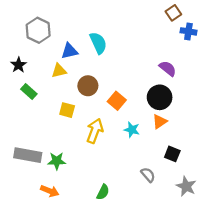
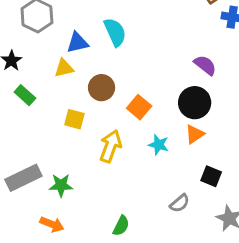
gray rectangle: (28, 155) -> (23, 178), turned -36
gray semicircle: (148, 175) -> (180, 203), turned 91

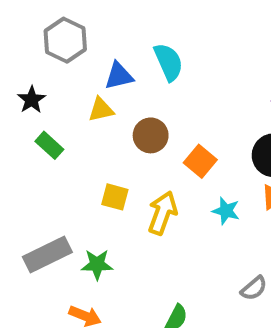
yellow square: (74, 119) -> (115, 197), moved

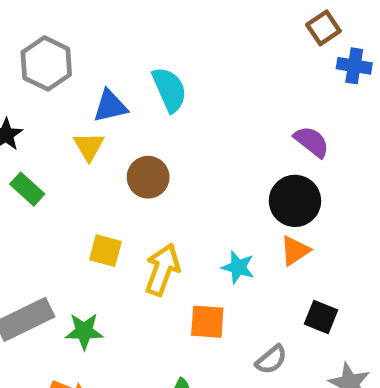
yellow triangle: (101, 110) -> (89, 146), turned -48
orange square: (200, 161) -> (207, 322), moved, turned -36

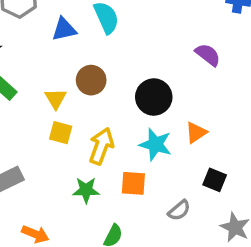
yellow triangle: (89, 146) -> (56, 99), moved
black circle: (295, 201) -> (154, 97), moved
cyan star: (238, 267) -> (155, 144), size x1.4
green star: (84, 331) -> (86, 190), moved

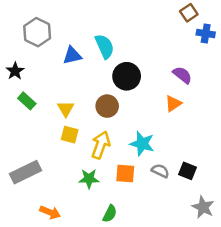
brown circle: (91, 80) -> (107, 106), moved
black circle: (154, 97) -> (127, 76), moved
orange triangle: (196, 133) -> (173, 103), moved
gray semicircle: (179, 210) -> (160, 171), moved, turned -114

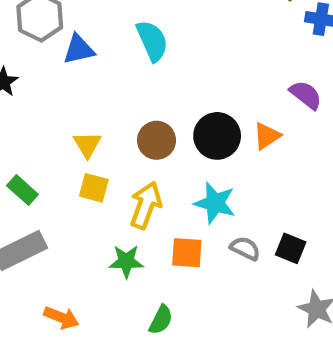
blue triangle: (72, 56) -> (79, 49), moved
purple semicircle: (182, 75) -> (306, 95), moved
black circle: (127, 76) -> (217, 136), moved
green rectangle: (27, 101) -> (22, 190), moved

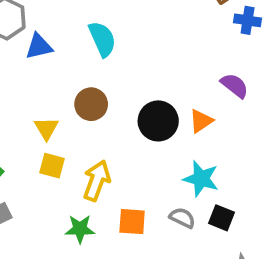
brown circle: (157, 140) -> (91, 104), moved
cyan star: (215, 203) -> (201, 179), moved

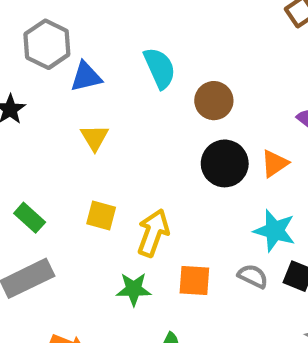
brown circle: (91, 104) -> (214, 101), moved
yellow triangle: (46, 128) -> (95, 137), moved

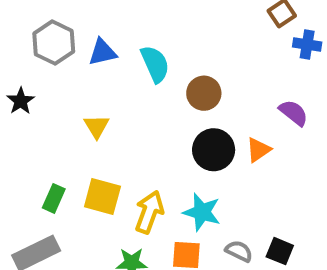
blue triangle: (86, 77) -> (102, 52), moved
yellow square: (101, 215) -> (102, 197), size x1.4
green rectangle: (30, 218) -> (54, 198), moved, turned 72
cyan star: (275, 231) -> (202, 212), moved

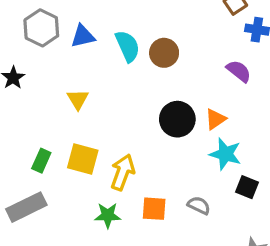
brown circle: (204, 93) -> (164, 53), moved
purple semicircle: (293, 113) -> (239, 71), moved
cyan star: (202, 212) -> (225, 154), moved
black square: (280, 251) -> (247, 187), moved

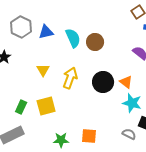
orange triangle: (215, 119) -> (126, 82), turned -48
yellow square: (83, 159) -> (46, 106), turned -30
yellow arrow: (123, 172) -> (70, 78), moved
gray semicircle: (199, 205) -> (129, 134), moved

